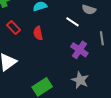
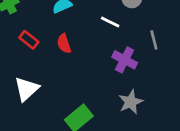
gray star: (80, 80) -> (131, 102), turned 30

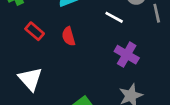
gray line: (154, 40) -> (157, 13), moved
white triangle: (27, 89) -> (30, 79), turned -32

